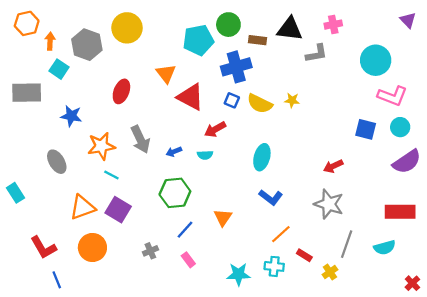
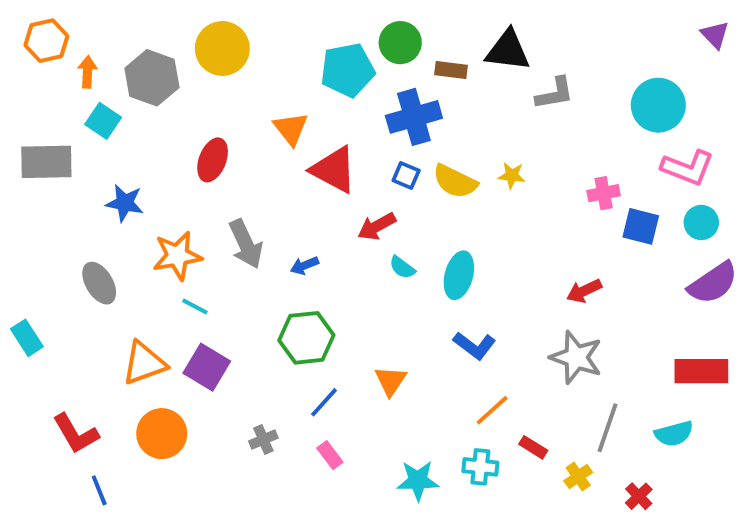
pink cross: (333, 25) -> (604, 193), moved
cyan semicircle: (205, 155) -> (402, 267), moved, turned 40
red cross: (412, 283) -> (639, 496), moved

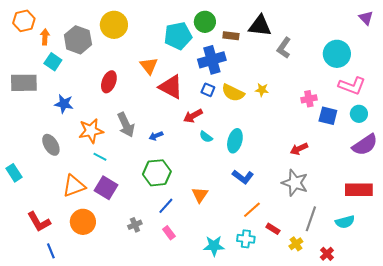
gray L-shape: (555, 93) -> (284, 48), turned 135

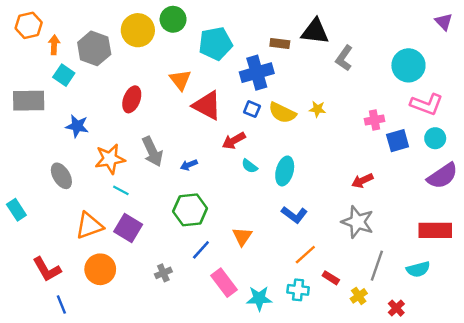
green circle: (205, 22) -> (173, 19), moved
blue square: (328, 116) -> (398, 141), turned -30
pink rectangle: (169, 233) -> (224, 283), moved, size x1.6

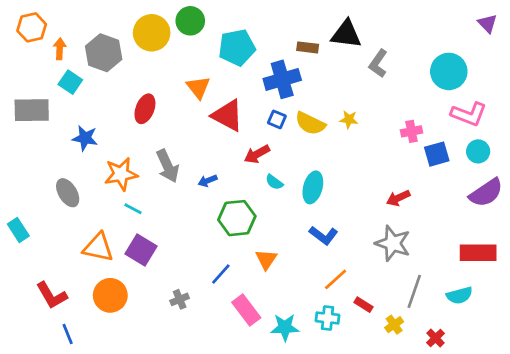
green hexagon: (190, 210) -> (237, 218), moved
orange triangle: (89, 226) -> (98, 247), turned 32

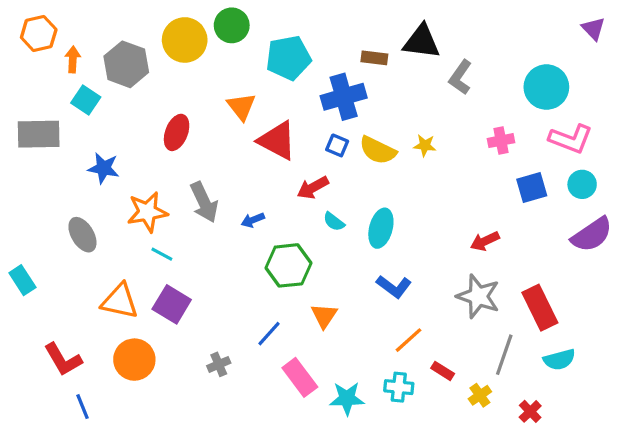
pink cross: (411, 131) -> (501, 141), moved
red rectangle: (478, 253) -> (540, 308), moved, turned 64

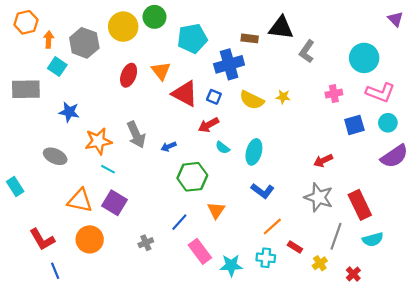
red ellipse: (177, 132) -> (129, 75), moved
blue square: (337, 145) -> (214, 97), moved
gray ellipse: (82, 235) -> (55, 156), turned -35

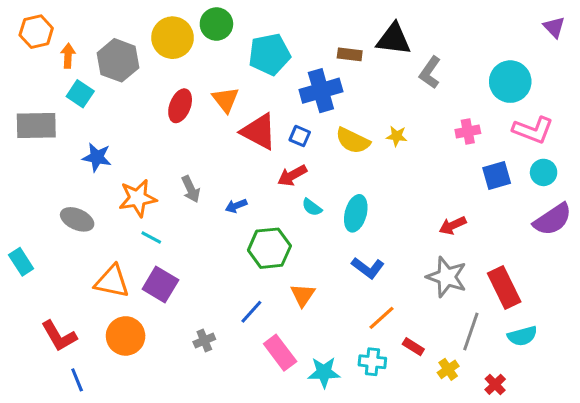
gray arrow: (136, 135) -> (191, 189), size x0.7

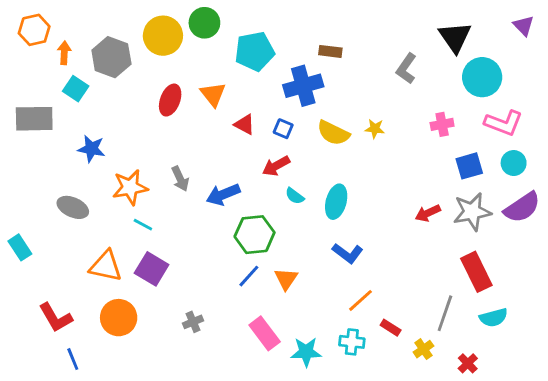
black triangle: (394, 39) -> (455, 37), moved, turned 48
red triangle: (259, 132) -> (245, 124), size x0.6
blue arrow: (236, 206) -> (223, 195), size x1.6
gray star: (447, 277) -> (472, 212), moved, turned -30
blue line: (251, 312) -> (249, 276), moved

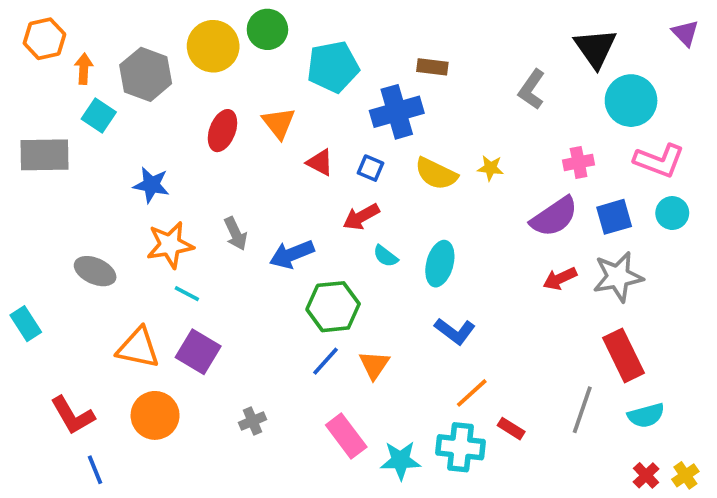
blue star: (91, 149) -> (151, 185), moved
purple semicircle: (522, 207) -> (554, 217), moved
cyan cross: (352, 342) -> (460, 447), size x1.4
yellow cross: (423, 349) -> (685, 475), moved
red cross: (468, 363) -> (646, 475), moved

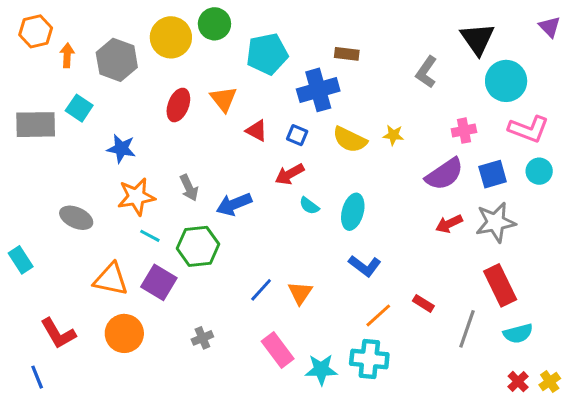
cyan square: (99, 116) -> (79, 108), moved
green hexagon: (333, 307) -> (198, 246), moved
red rectangle: (511, 429) -> (423, 303), moved
blue line: (95, 470) -> (37, 377), moved

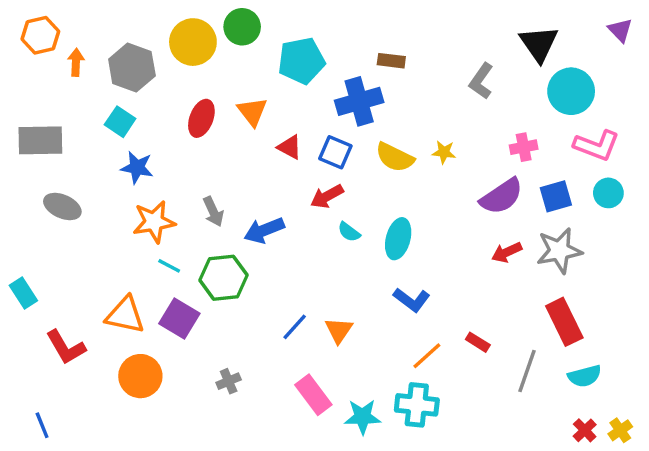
cyan square: (79, 108) -> (120, 122), moved
blue square: (297, 135) -> (335, 152), size x1.4
gray ellipse: (76, 218) -> (62, 207), moved
red L-shape: (58, 333) -> (66, 347), moved

